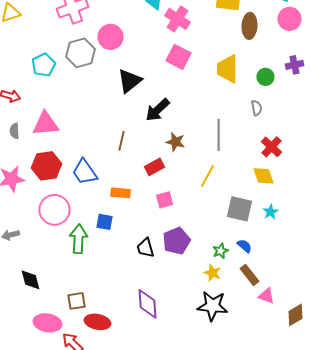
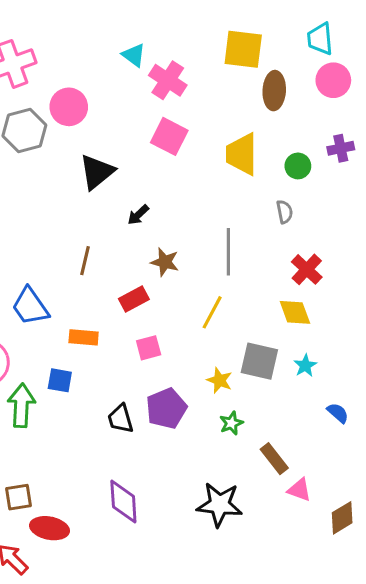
black arrow: (158, 110) -> (138, 215), size x0.6
blue semicircle: (244, 246) -> (338, 413), moved
yellow star: (212, 273) -> (220, 380), moved

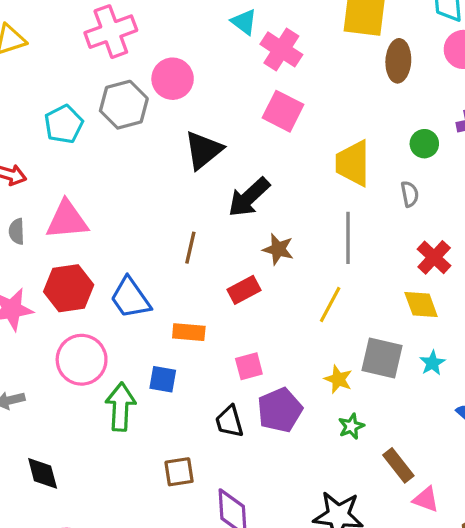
yellow trapezoid: (242, 154) -> (353, 163), moved
black arrow: (138, 215) -> (249, 197), size x1.8
pink square: (149, 348) -> (249, 366), moved
brown square: (18, 497) -> (179, 472), moved

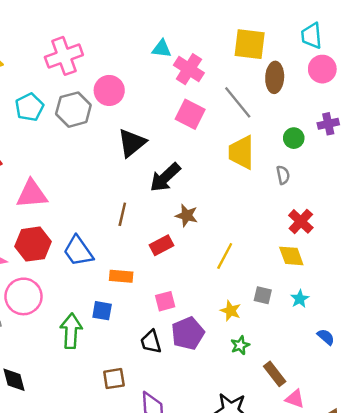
cyan triangle: (244, 22) -> (162, 49), turned -30
cyan pentagon: (64, 124) -> (29, 107), moved
gray line: (348, 238) -> (238, 102), moved, turned -39
gray square: (382, 358) -> (263, 295), size x0.6
pink circle: (82, 360) -> (23, 296), moved

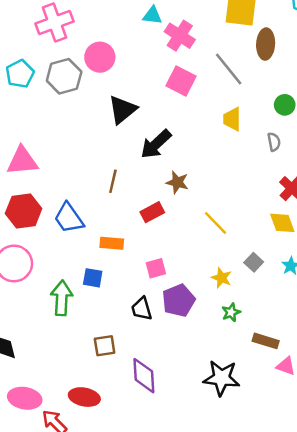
yellow trapezoid: (241, 152) -> (232, 119), size x0.7
yellow line: (225, 256) -> (216, 223), turned -72
gray square: (263, 295) -> (254, 262), turned 30
brown rectangle: (275, 374) -> (266, 341), turned -35

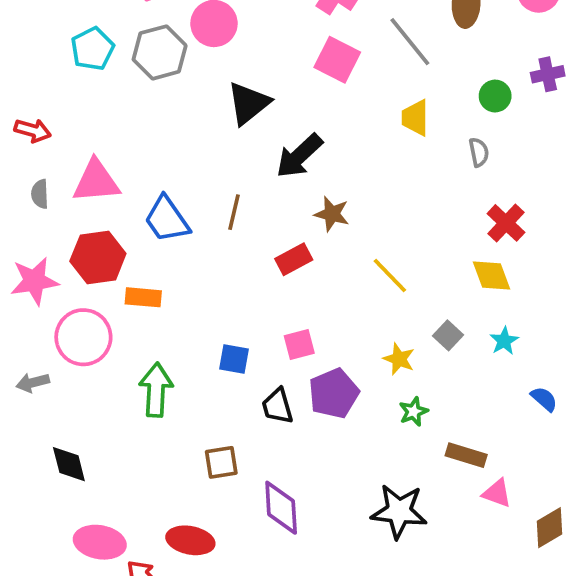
blue trapezoid: (69, 218) -> (167, 219), moved
orange rectangle: (112, 243) -> (143, 297), moved
blue square: (93, 278) -> (234, 359), moved

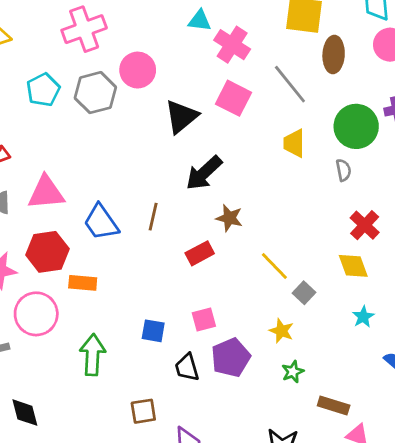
green circle: (495, 96) -> (356, 126), size x1.8
black triangle: (248, 103) -> (181, 117), moved
gray square: (448, 335) -> (304, 293), moved

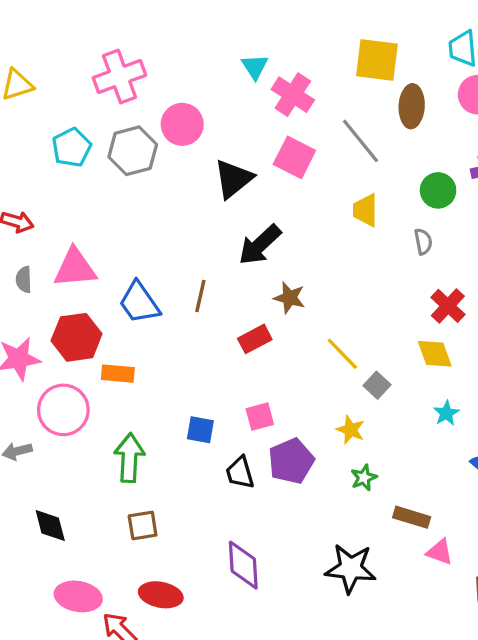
cyan triangle: (200, 21) -> (255, 67), turned 50
green circle: (356, 126) -> (438, 190), size x0.7
brown square: (143, 411) -> (143, 525), moved

